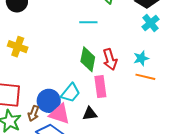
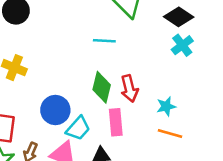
cyan star: (141, 58) -> (166, 106), moved
orange line: (145, 77) -> (170, 134), moved
blue circle: (49, 101) -> (55, 110), moved

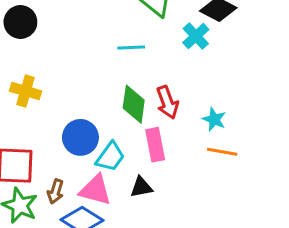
cyan cross: (182, 45) -> (196, 36), moved
cyan star: (166, 106) -> (214, 119), turned -30

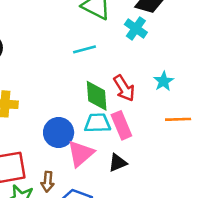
cyan star: (214, 119) -> (164, 81), moved, turned 30
cyan trapezoid: (110, 157) -> (97, 123), moved, turned -116
pink triangle: (95, 190) -> (81, 154), moved, turned -44

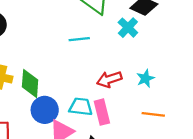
red arrow: (124, 88) -> (109, 79), turned 95
green diamond: (97, 96) -> (30, 83), moved

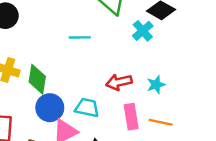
cyan line: (79, 39) -> (80, 37), moved
pink rectangle: (102, 112) -> (131, 117), moved

